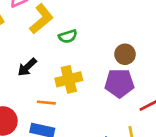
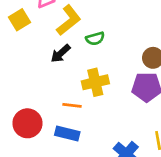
black arrow: (27, 67) -> (61, 53), moved

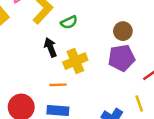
black arrow: (61, 53) -> (50, 47), moved, turned 120

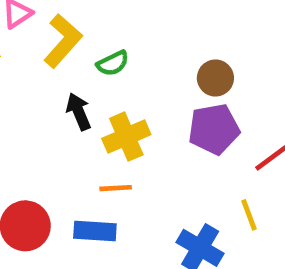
orange line: (58, 85) -> (116, 188), moved

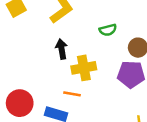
green semicircle: (113, 63) -> (108, 30), moved

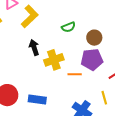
orange line: (72, 94) -> (75, 74), moved

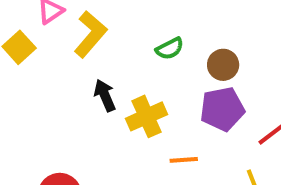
orange line: (75, 74) -> (184, 160), moved

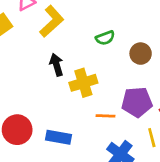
purple pentagon: (222, 109) -> (137, 102), moved

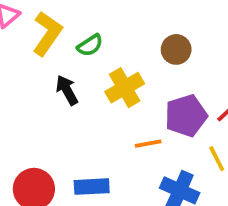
green semicircle: (105, 38) -> (90, 45), moved
yellow cross: (83, 83) -> (125, 88), moved

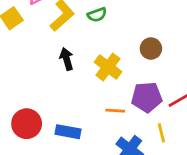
green semicircle: (90, 45) -> (97, 15), moved
yellow cross: (125, 88) -> (108, 67), turned -36

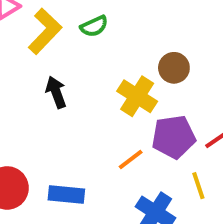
yellow cross: (108, 67) -> (137, 96), moved
orange line: (115, 111) -> (131, 160), turned -36

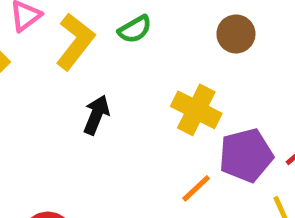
brown circle: (174, 68) -> (236, 34), moved
black arrow: (56, 92) -> (96, 115), turned 48

